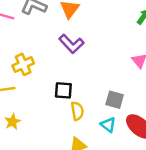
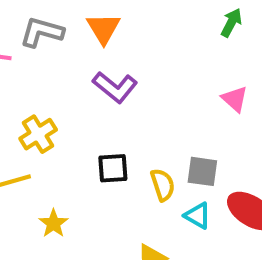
yellow semicircle: (77, 111) -> (163, 185), moved
yellow star: (12, 122) -> (53, 223), moved

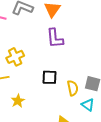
purple L-shape: (115, 87) -> (55, 38), turned 40

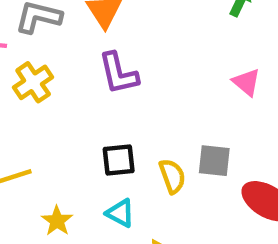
yellow cross: (15, 57) -> (33, 82), moved
cyan triangle: (88, 105) -> (120, 213), moved

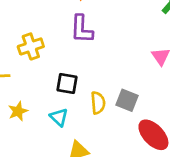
yellow cross: (33, 82) -> (31, 46), moved

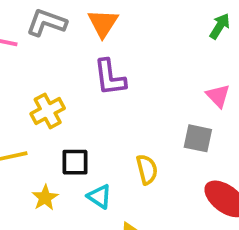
black square: (67, 84) -> (75, 162), moved
gray square: (127, 100) -> (198, 138), moved

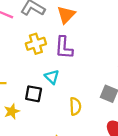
yellow cross: (48, 111) -> (36, 44), moved
cyan triangle: (99, 197) -> (52, 77), moved

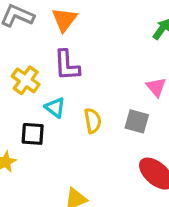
yellow cross: (36, 44) -> (26, 80), moved, turned -30
yellow semicircle: (75, 106) -> (93, 121), moved

